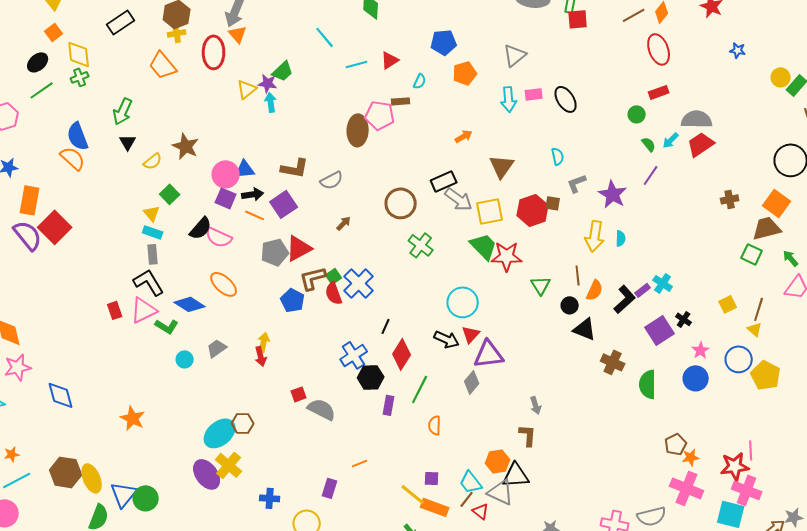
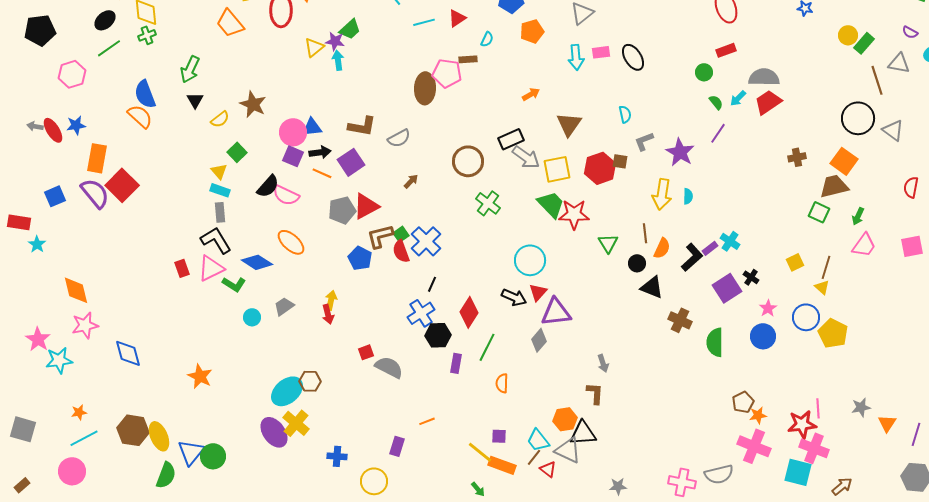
green arrow: (791, 258) -> (858, 216), turned -114
black line: (386, 326) -> (432, 284), moved
gray star: (794, 517) -> (861, 407), moved

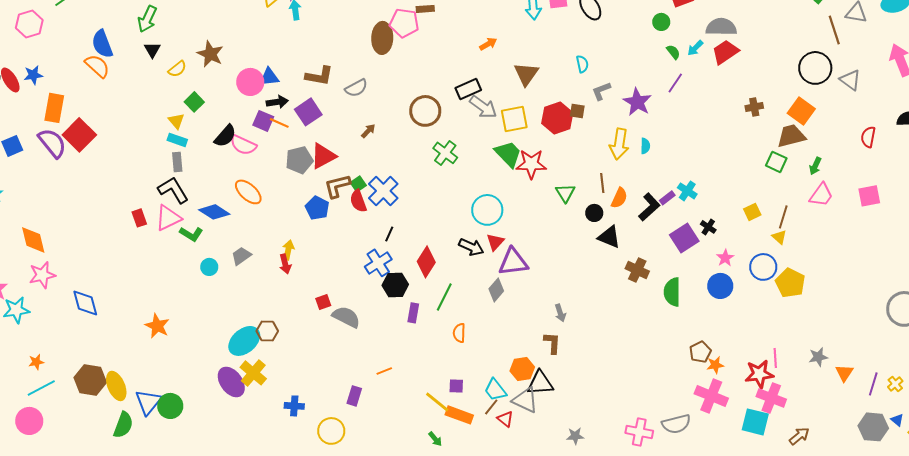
purple square: (293, 156) -> (263, 121), moved

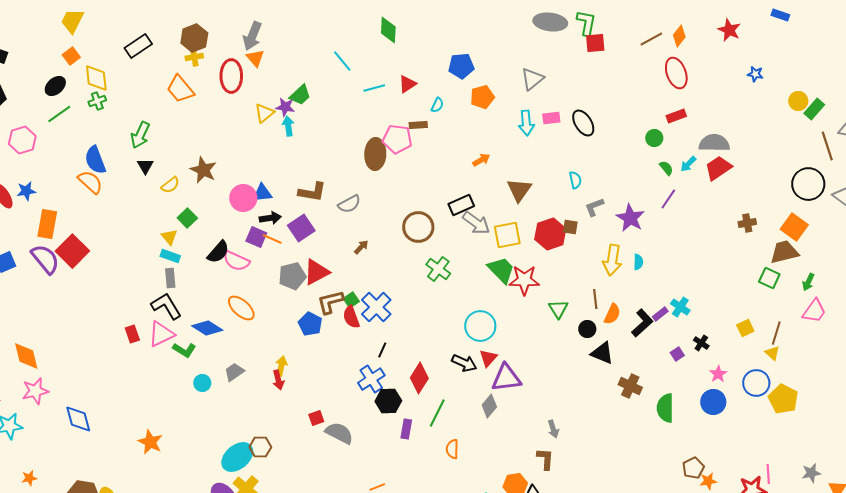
purple square: (684, 238) -> (677, 354), size x0.5

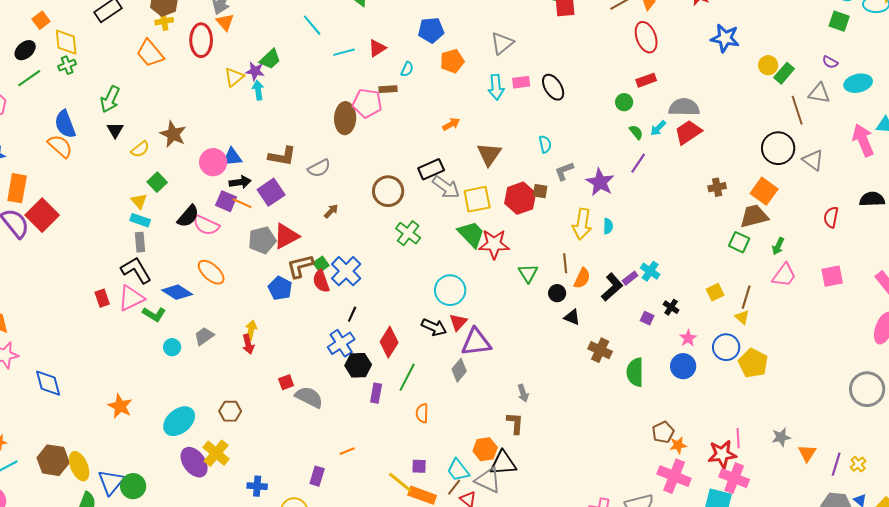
blue star: (755, 74) -> (725, 38), size x1.8
black triangle: (602, 353) -> (572, 317), size x0.7
purple square: (677, 354) -> (647, 318), turned -32
cyan ellipse: (237, 457) -> (179, 421), moved

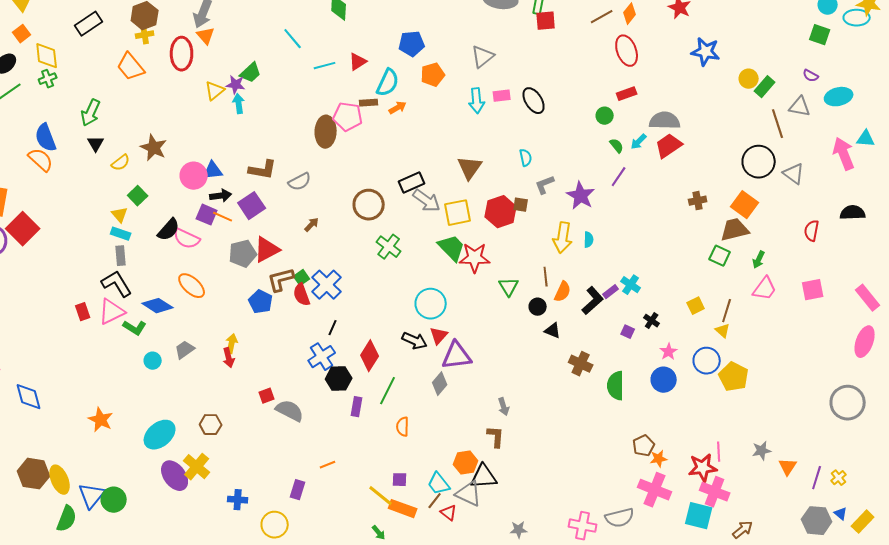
cyan semicircle: (407, 69) -> (388, 83), size x1.8
orange arrow: (451, 124) -> (398, 108), moved

